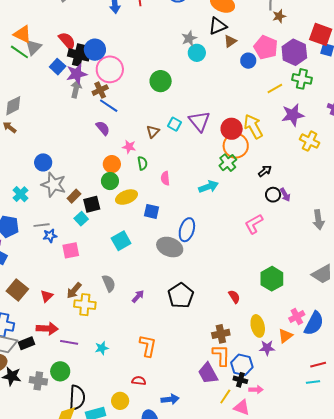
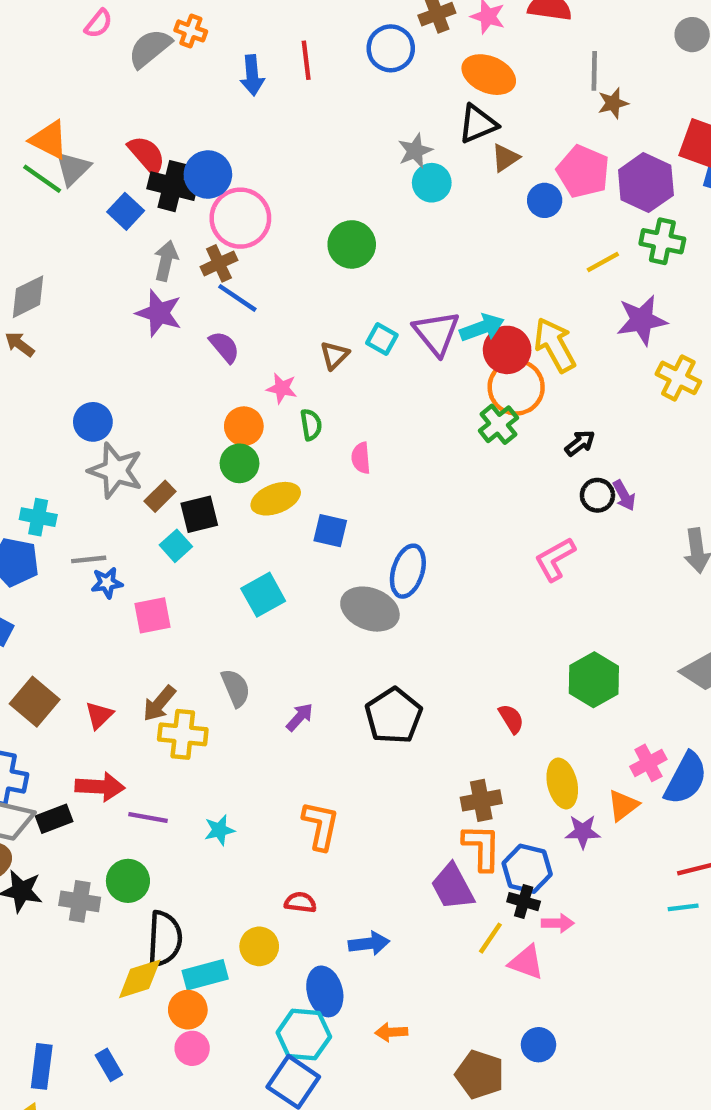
purple star: (77, 74) -> (159, 313), moved, turned 30
cyan arrow: (208, 187) -> (482, 328), moved
cyan cross: (20, 194) -> (38, 517), moved, turned -35

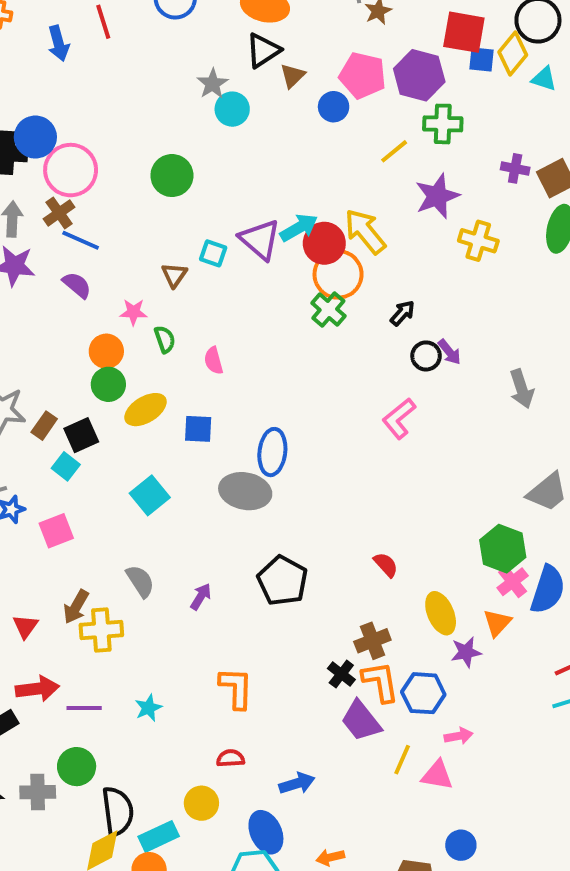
green hexagon: (594, 680) -> (503, 549), moved
black cross: (524, 902) -> (341, 674), moved, turned 32

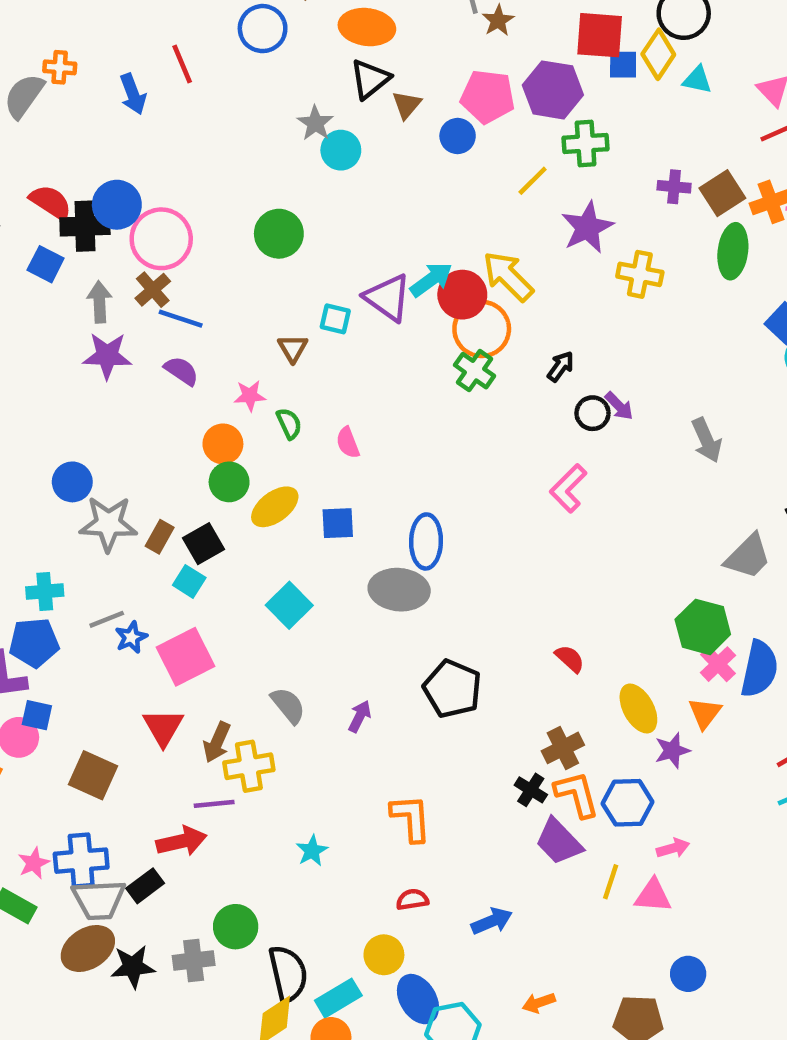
pink square: (56, 531) -> (185, 657), size x1.4
red triangle: (25, 626) -> (163, 727), moved, size x1.4
purple line: (84, 708) -> (214, 804), moved
blue ellipse: (266, 832) -> (418, 999), moved

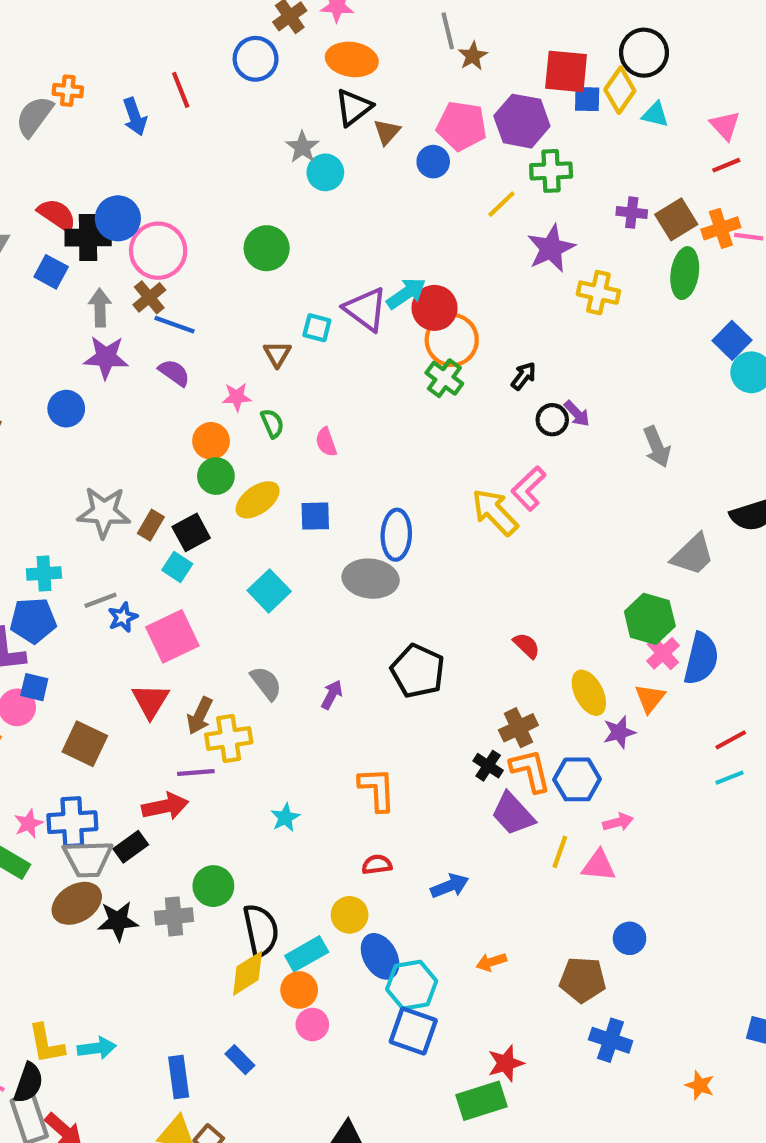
yellow arrow: (508, 276) -> (495, 512), moved
blue circle: (72, 482) -> (66, 409), moved

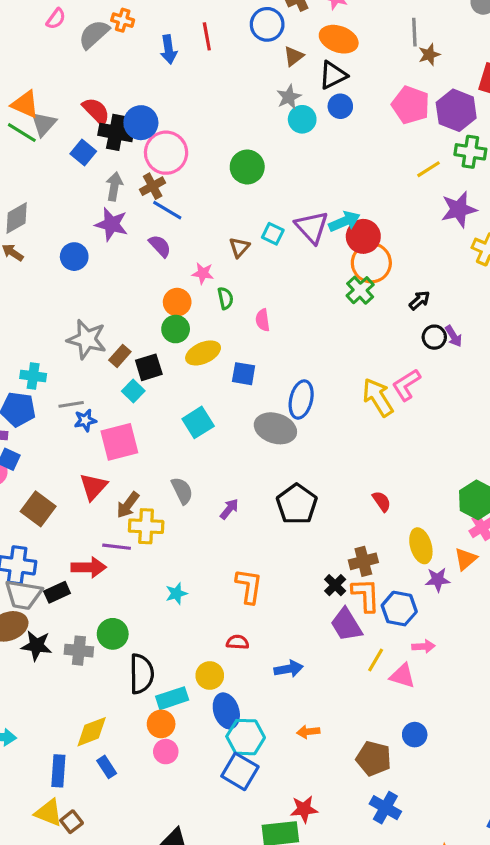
brown triangle: (387, 132) -> (294, 56), moved
blue circle: (433, 162) -> (340, 106), moved
yellow diamond: (248, 973) -> (92, 732), moved

